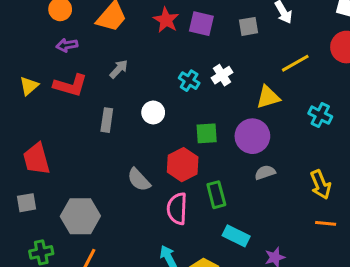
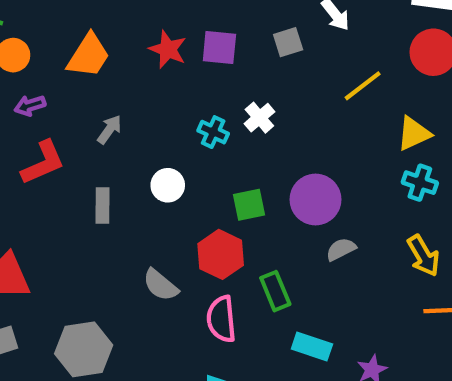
red L-shape: (70, 85) -> (43, 163), turned -32
yellow triangle: (268, 97) -> (414, 134), moved
cyan cross: (320, 115) -> (420, 183), moved

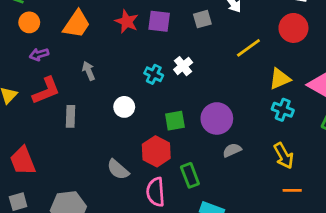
gray arrow: (109, 129) -> (89, 71), turned -60
gray rectangle: (102, 205) -> (71, 116), moved

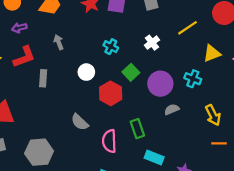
white cross: (183, 66) -> (152, 43), moved
cyan cross: (283, 110) -> (193, 79), moved
green square: (175, 121) -> (131, 72), moved, turned -35
red hexagon: (156, 151) -> (111, 93), moved

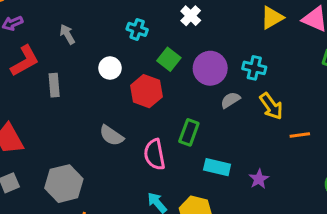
cyan cross: (193, 79) -> (254, 68), moved
yellow arrow: (213, 115) -> (271, 106), moved
green rectangle: (137, 129) -> (189, 132), turned 48

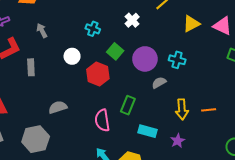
yellow arrow: (271, 106) -> (182, 109), moved, turned 30
gray semicircle: (111, 135) -> (58, 107), moved, turned 126

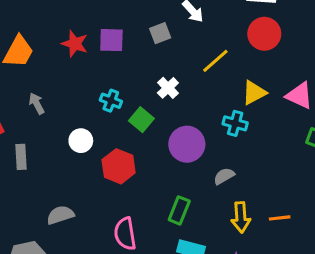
green square: (115, 51) -> (141, 120), moved
cyan cross: (177, 60) -> (235, 123), moved
gray semicircle: (159, 83) -> (224, 176), moved
green rectangle: (128, 105) -> (179, 210), moved

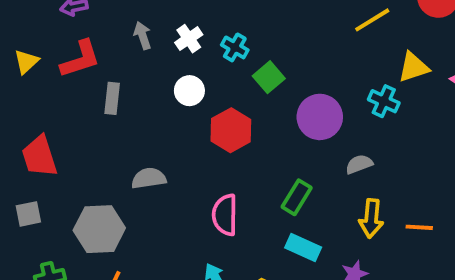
white cross: (168, 88) -> (189, 39), moved

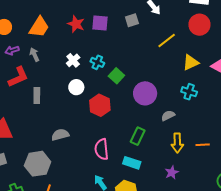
gray arrow: (143, 36) -> (34, 55), moved
cyan cross: (384, 101) -> (189, 92), moved
cyan rectangle: (303, 248) -> (132, 163), moved

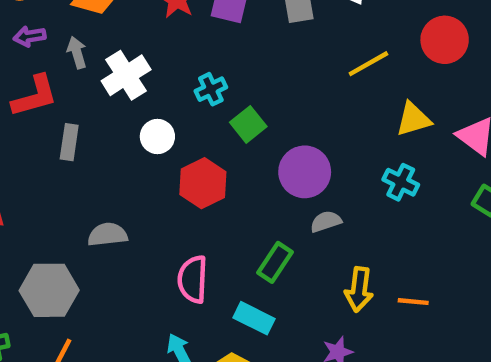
white cross: (73, 60) -> (126, 75), moved, size x1.5
cyan cross: (97, 62) -> (211, 89), turned 32
gray semicircle: (168, 116) -> (326, 222), moved

